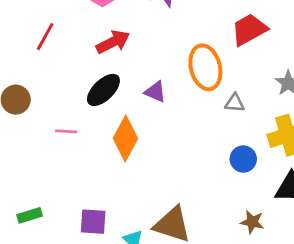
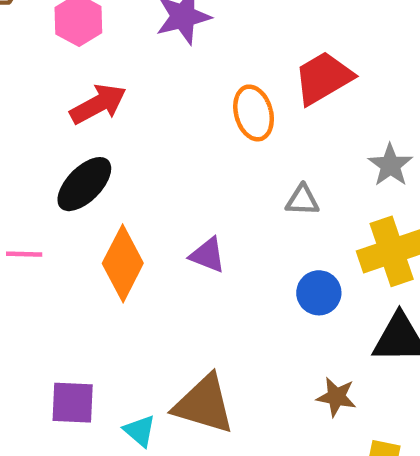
orange ellipse: (205, 67) -> (254, 113), moved, size x0.7
purple triangle: (155, 92) -> (208, 255), moved

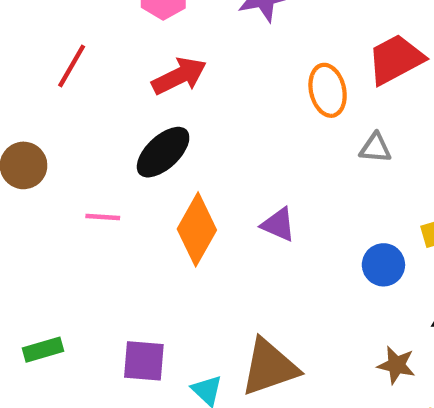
gray triangle: (302, 200) -> (375, 148), moved
brown triangle: (204, 404) -> (269, 367), turned -38

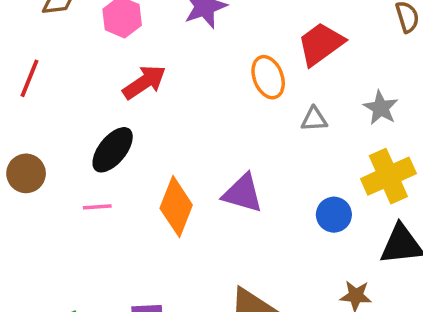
red line: (72, 66) -> (30, 78), moved
black ellipse: (163, 152) -> (113, 150), moved
purple triangle: (278, 225) -> (243, 193), size x1.4

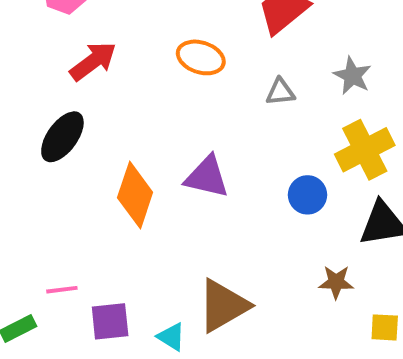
orange ellipse: (268, 77) -> (201, 57), moved, turned -48
pink line: (97, 207) -> (62, 290), moved

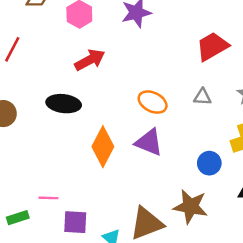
orange ellipse: (201, 57) -> (153, 102), moved
black ellipse: (62, 137) -> (64, 104), turned 52
brown star: (336, 282) -> (190, 206), moved, size x1.6

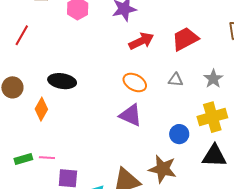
red arrow: (90, 60) -> (141, 41), moved
orange diamond: (103, 147) -> (41, 109), moved, size x0.7
green rectangle: (18, 218) -> (23, 159), moved

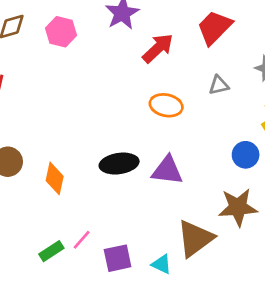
black ellipse: (62, 81) -> (119, 164), moved
purple triangle: (131, 115) -> (167, 170), moved
pink line: (47, 158) -> (82, 240), turned -35

